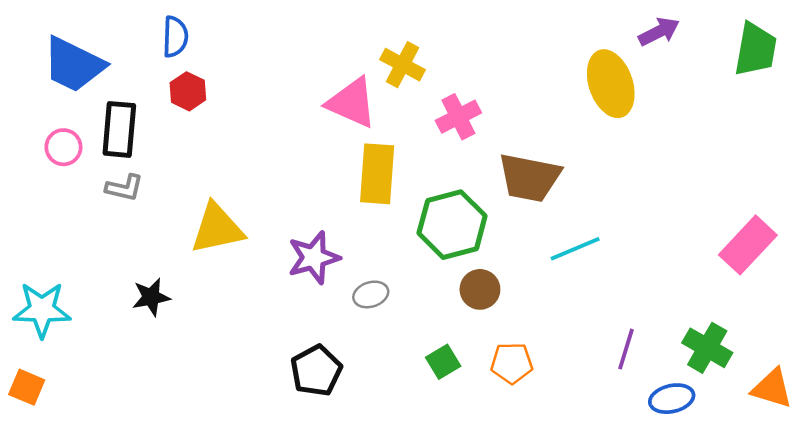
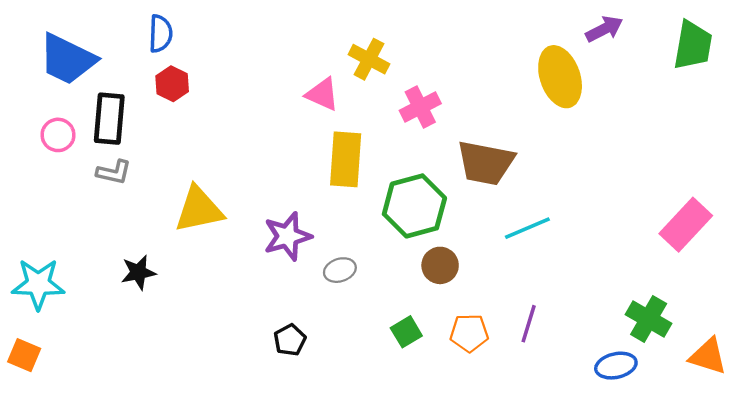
pink triangle: (352, 103) -> (322, 94), size x0.7
purple line: (626, 349) -> (529, 324), moved
black pentagon: (316, 371) -> (290, 340), size x0.7

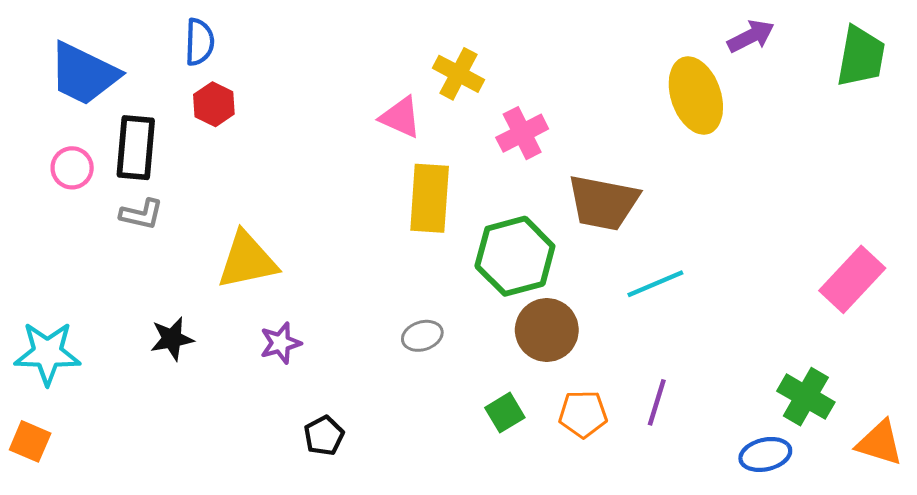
purple star: (287, 236) -> (280, 343), moved, size x0.7
brown circle: (440, 265) -> (547, 330), size x1.4
black pentagon: (290, 340) -> (324, 436), moved

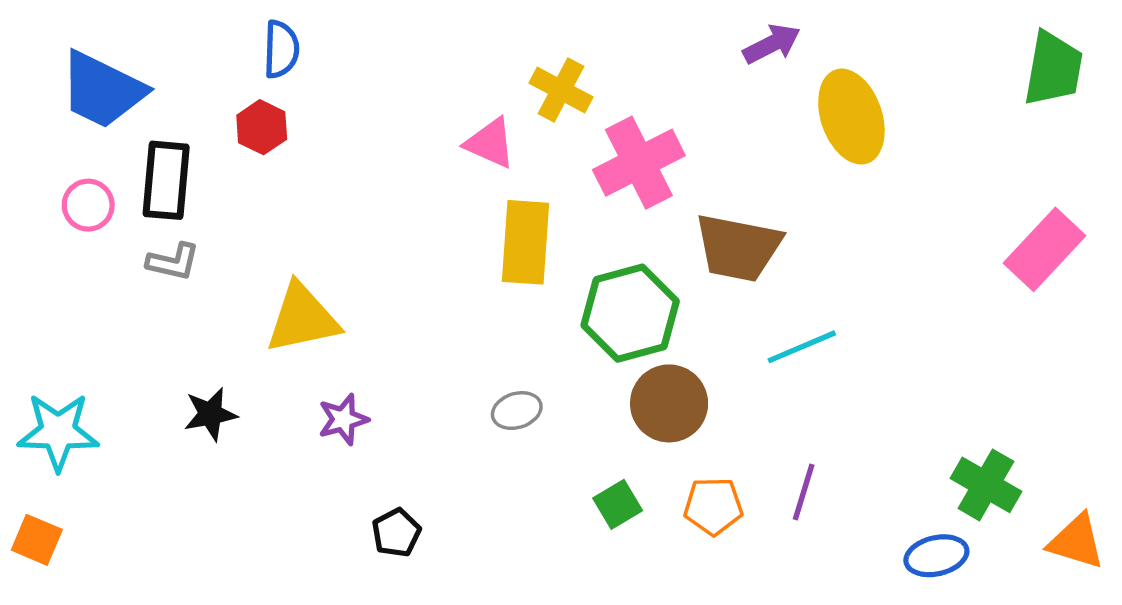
purple arrow: (751, 36) -> (772, 44), moved
blue semicircle: (199, 42) -> (281, 49), moved
pink cross: (522, 133) -> (639, 163), size x1.4
pink rectangle: (852, 279) -> (1044, 249), moved

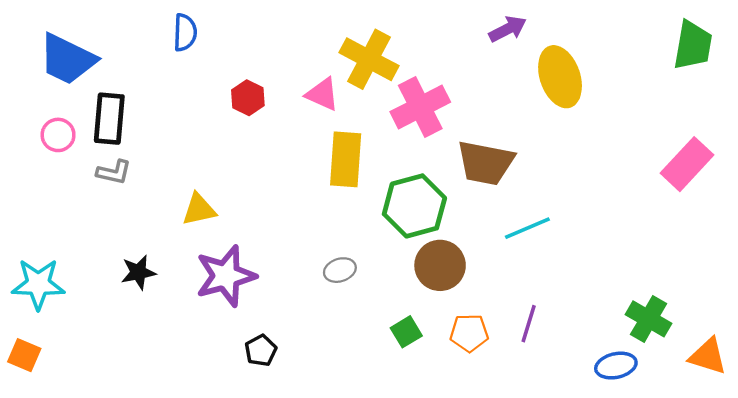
yellow cross: (561, 90) -> (369, 59), size x1.4
red hexagon: (262, 127) -> (248, 98), moved
yellow triangle: (302, 318) -> (199, 209), size x0.7
purple star: (343, 419) -> (226, 276), size x1.8

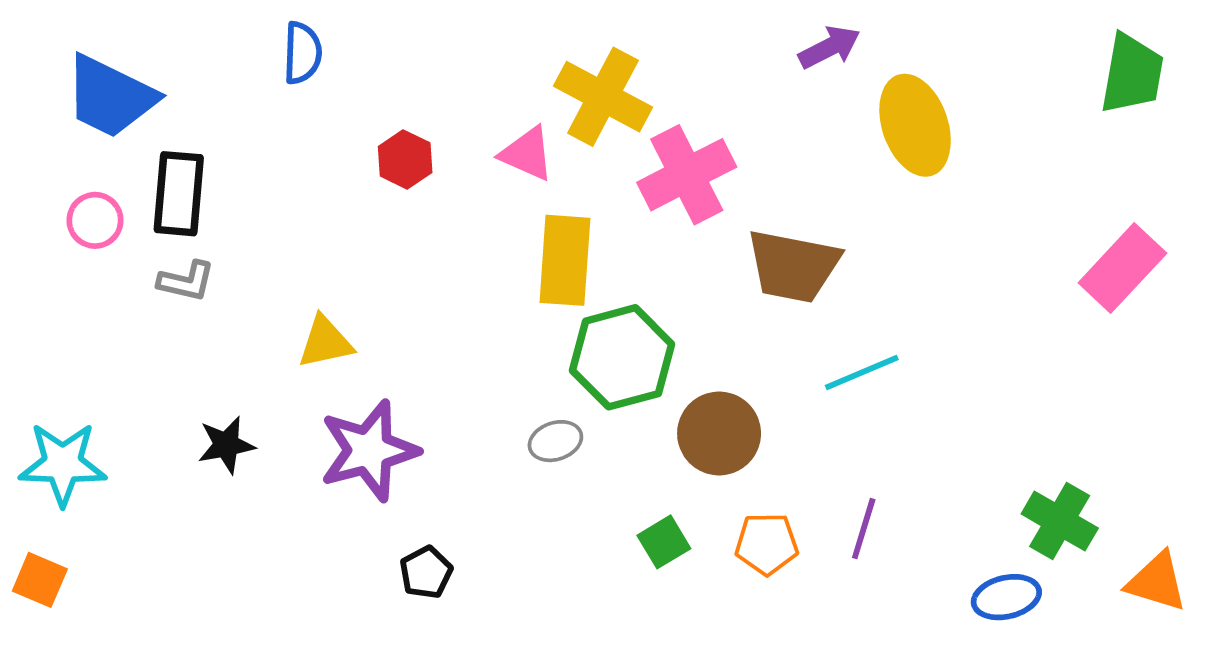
green hexagon: (414, 206) -> (622, 357), moved

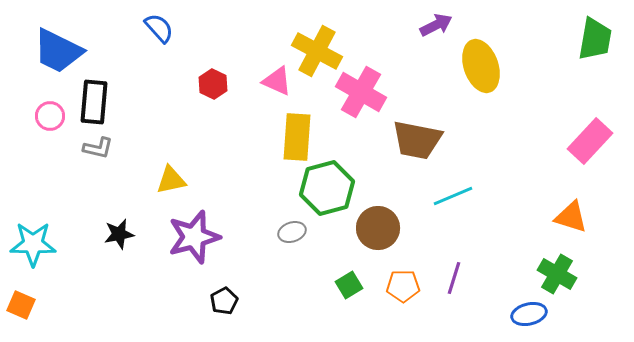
blue semicircle: (302, 53) -> (159, 28), turned -44
pink cross: (687, 175) -> (361, 92), turned -33
orange triangle: (1157, 582) -> (571, 217), moved

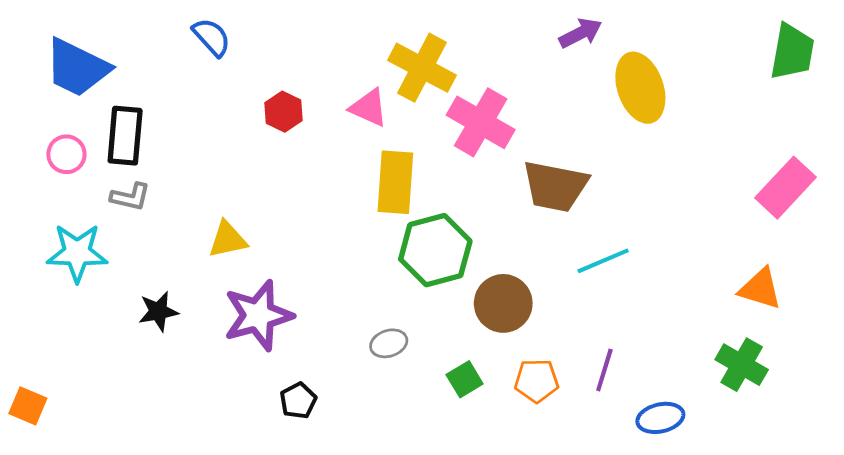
gray ellipse: (292, 232) -> (389, 343), moved
cyan star: (33, 244) -> (77, 253), moved
blue ellipse: (529, 314) -> (660, 418), moved

